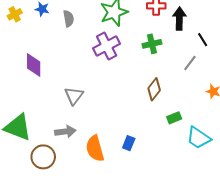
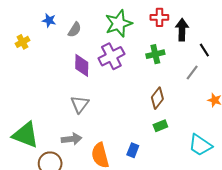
yellow cross: (15, 14) -> (22, 42), moved
gray semicircle: (69, 19) -> (75, 30), turned 42
purple diamond: (34, 65) -> (82, 65), moved
green rectangle: (174, 118) -> (160, 126), moved

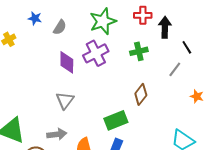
green rectangle: (160, 126) -> (116, 120), moved, size x1.6

